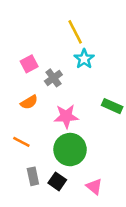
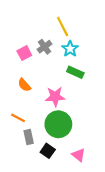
gray cross: (53, 78) -> (45, 47), moved
orange semicircle: (29, 102) -> (24, 85), turned 80
green rectangle: (112, 106) -> (75, 72), moved
gray rectangle: (33, 176) -> (29, 137), moved

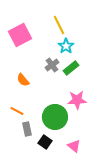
gray cross: (45, 47) -> (52, 65), moved
pink square: (24, 53) -> (20, 35), moved, size x1.6
green rectangle: (75, 72) -> (71, 68), turned -63
pink star: (55, 97) -> (77, 100), moved

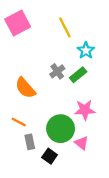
pink square: (20, 35) -> (18, 23), moved
cyan star: (66, 46) -> (86, 50), moved
orange semicircle: (23, 80) -> (25, 88), size x1.5
pink triangle: (74, 146) -> (81, 143), moved

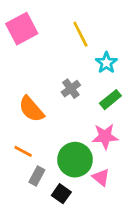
green rectangle: (78, 75) -> (110, 100), moved
gray rectangle: (30, 142) -> (37, 176), turned 40

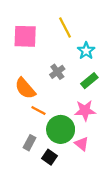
pink square: (22, 29) -> (25, 36), moved, turned 30
orange line: (23, 151) -> (38, 111), moved

